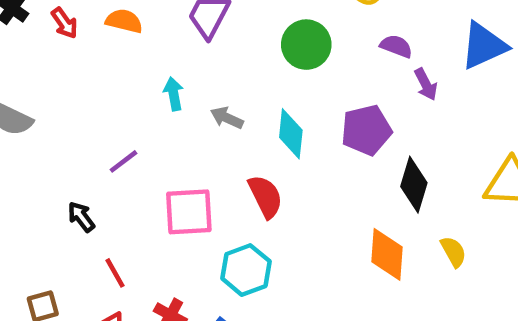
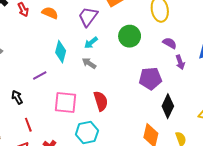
cyan arrow: (174, 94) -> (91, 43), moved, turned -128
cyan diamond: (291, 134) -> (61, 52), moved

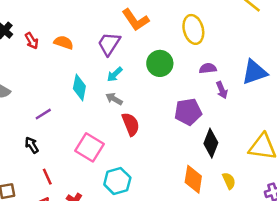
purple semicircle: (170, 43) -> (208, 68), turned -32
purple line: (40, 76) -> (43, 114), moved
red semicircle: (101, 101) -> (131, 124), moved
pink square: (66, 103) -> (89, 147), turned 30

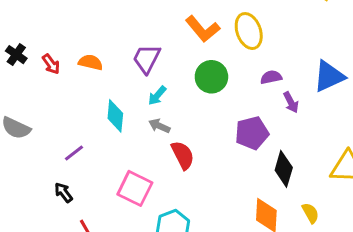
orange L-shape: (135, 20) -> (203, 29), moved

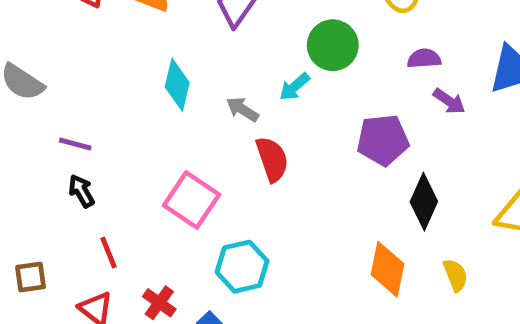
cyan arrow: (157, 96) -> (294, 87), moved
purple arrow: (291, 102) -> (449, 101), turned -35
purple line: (74, 153) -> (75, 144), moved, turned 45

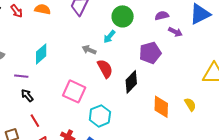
cyan diamond: (177, 85) -> (41, 54), moved, turned 45
black diamond: (424, 202) -> (131, 82), moved, turned 30
red line: (108, 253) -> (35, 121), moved

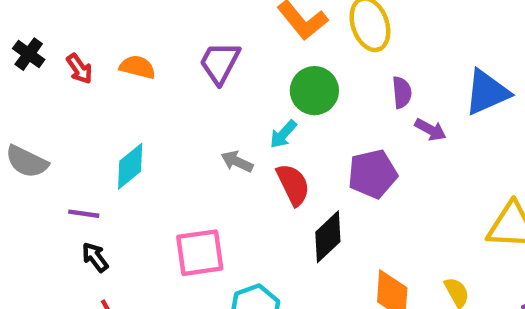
purple semicircle: (162, 16) -> (402, 92), turned 96
red semicircle: (105, 69) -> (293, 185), moved
pink square: (74, 91) -> (200, 253), turned -35

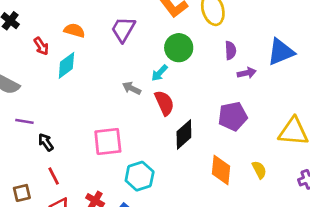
red arrow: (79, 69) -> (41, 46), moved
purple arrow: (430, 130) -> (247, 73), turned -42
cyan diamond: (130, 166) -> (66, 65), moved
purple pentagon: (373, 174) -> (233, 116), moved
purple line: (84, 214) -> (24, 121), moved

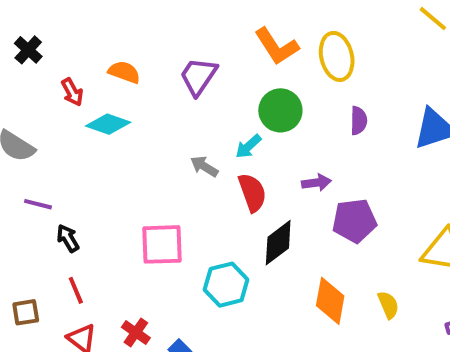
cyan diamond: (66, 65) -> (108, 124), turned 52
purple arrow: (247, 73) -> (316, 183), moved
cyan hexagon: (140, 176) -> (226, 285), moved

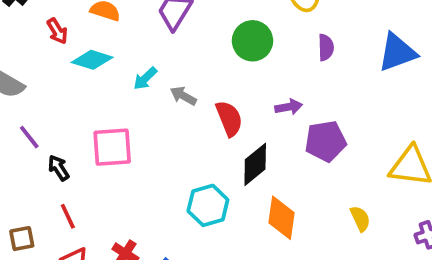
cyan arrow: (248, 146) -> (145, 78), moved
purple line: (38, 204) -> (29, 137), turned 40
pink square: (162, 244) -> (112, 147), moved
orange diamond: (330, 301) -> (281, 218), moved

